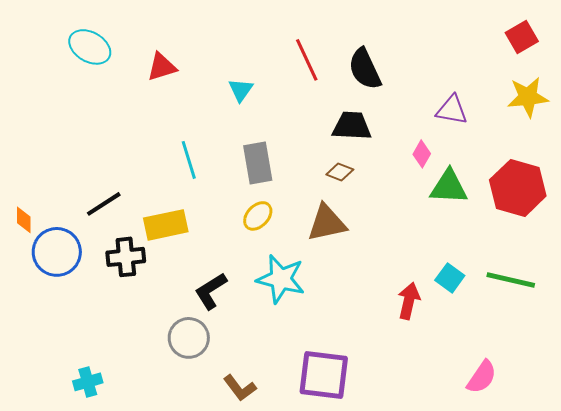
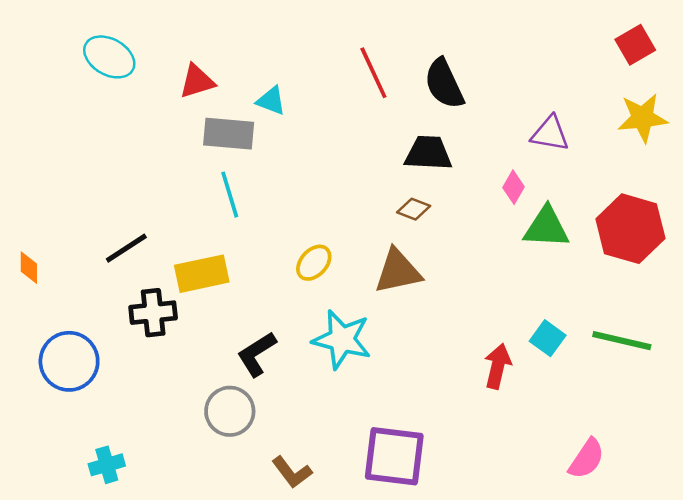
cyan triangle: (241, 90) -> (271, 101), moved, turned -44
gray rectangle: (258, 163) -> (229, 134), moved, turned -75
blue circle: (57, 252) -> (69, 361), moved

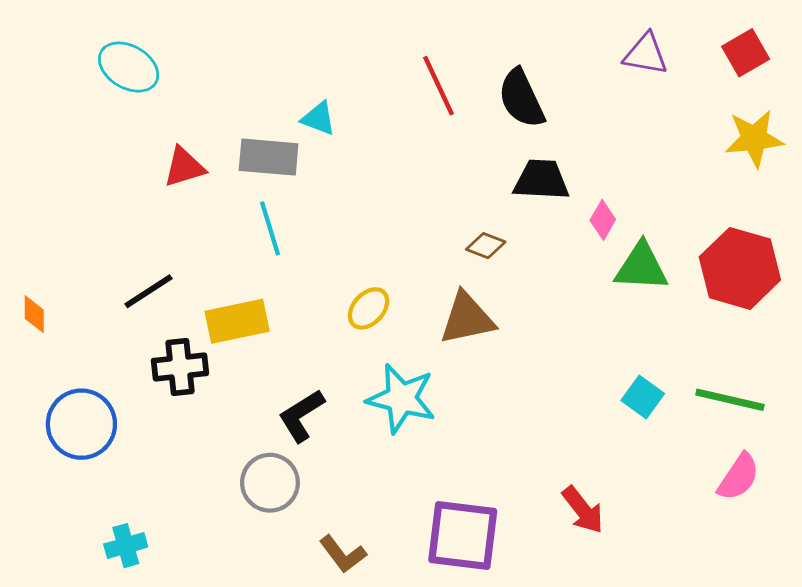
red triangle: (197, 81) -> (184, 167), moved
purple triangle: (550, 134) -> (646, 54), moved
black trapezoid: (428, 153) -> (541, 180), moved
red arrow: (498, 366) -> (583, 510), moved, turned 129
pink semicircle: (587, 459) -> (738, 477), moved

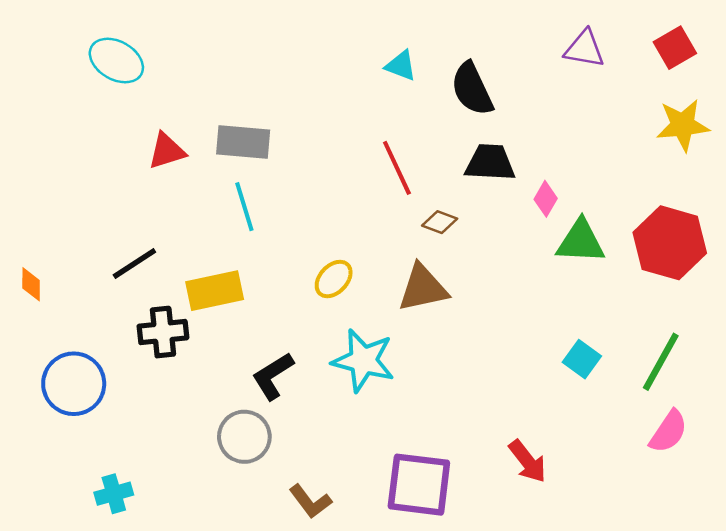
red line: (439, 86) -> (397, 168), moved
cyan triangle: (319, 118) -> (401, 66), moved
green line: (730, 400) -> (661, 362), turned -74

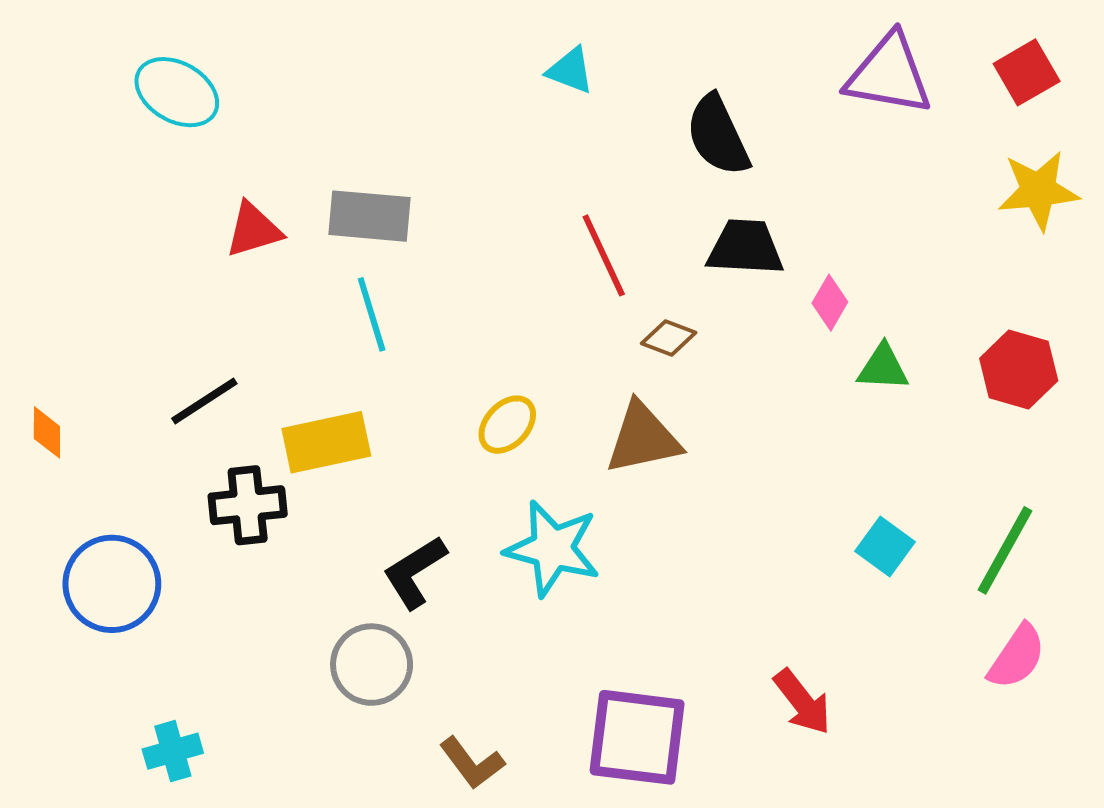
purple triangle: (584, 49) -> (889, 74), size x1.4
cyan triangle: (401, 66) -> (570, 70), moved
green triangle: (581, 242) -> (883, 368), size x0.7
red hexagon: (670, 243) -> (1019, 369), size x0.7

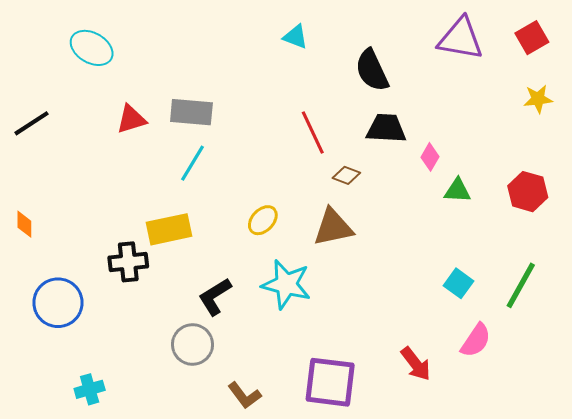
yellow star: (1038, 190) -> (538, 99), size x0.7
cyan line: (372, 314) -> (192, 163), turned 48
black line: (204, 401) -> (31, 123), moved
pink semicircle: (1017, 657) -> (476, 340), moved

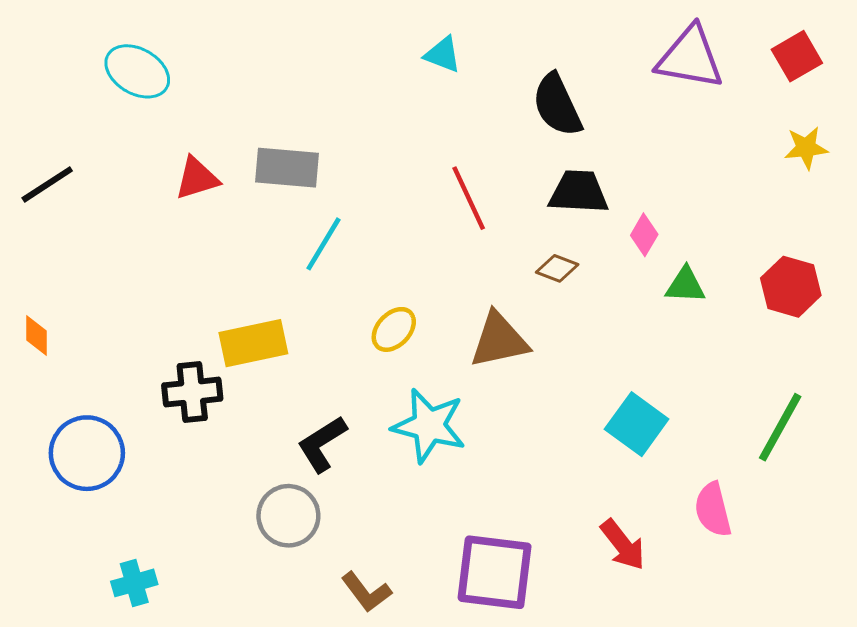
cyan line: (192, 163) -> (324, 244), moved
brown diamond: (346, 175) -> (557, 268), moved
cyan square: (459, 283) -> (637, 424), moved, size x1.4
pink semicircle: (476, 340) -> (713, 510), turned 132

